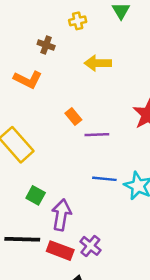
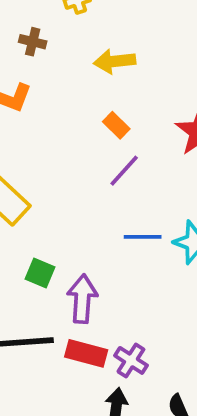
orange rectangle: (73, 117) -> (116, 125), moved
purple line: (97, 135) -> (124, 171), turned -40
purple cross: (90, 246) -> (131, 360), moved

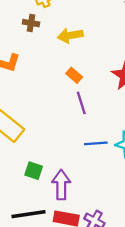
brown cross: (33, 42) -> (31, 23), moved
purple line: (124, 171) -> (81, 103), turned -55

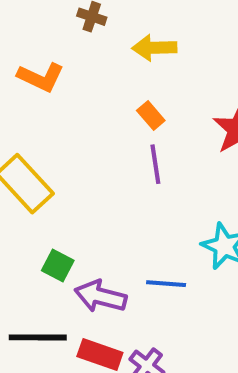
blue line: (96, 143) -> (166, 284), moved
purple arrow: (61, 185) -> (100, 296), turned -84

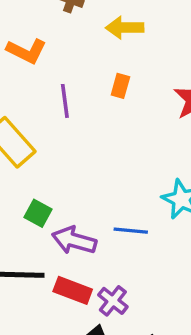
orange rectangle: (151, 116) -> (120, 86), turned 55
purple line: (155, 164) -> (65, 101), moved

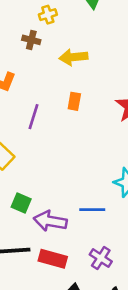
purple line: (65, 101) -> (34, 117), turned 30
purple cross: (113, 301) -> (101, 258), moved

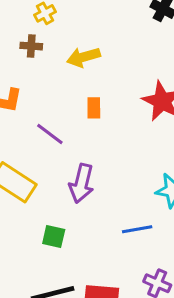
purple line: (34, 117) -> (50, 134), turned -60
purple arrow: (50, 221) -> (81, 183), moved, turned -76

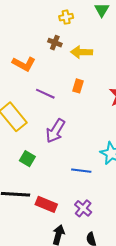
brown cross: (31, 46) -> (55, 43), moved
purple line: (50, 134) -> (45, 94), turned -30

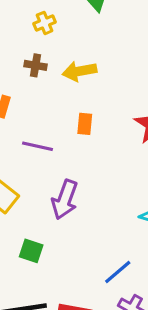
blue line: (81, 171) -> (118, 272), moved, turned -36

